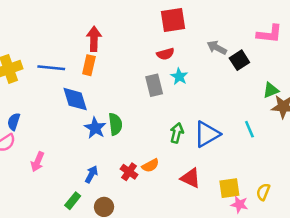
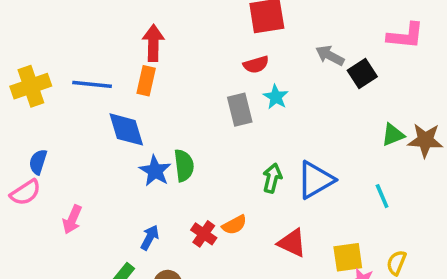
green triangle: (271, 90) -> (393, 135), moved
cyan line: (249, 129) -> (382, 196), moved

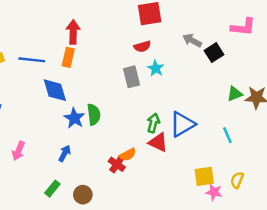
red cross: (204, 234) -> (117, 164), moved
blue arrow: (150, 237) -> (65, 153), moved
red triangle: (292, 243) -> (158, 142), moved

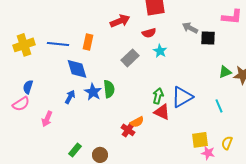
red arrow: (73, 32) -> (120, 21), moved, turned 66
black square: (214, 53) -> (208, 38), turned 35
gray rectangle: (131, 77) -> (130, 58), moved, turned 60
blue arrow: (65, 153) -> (70, 97), moved

